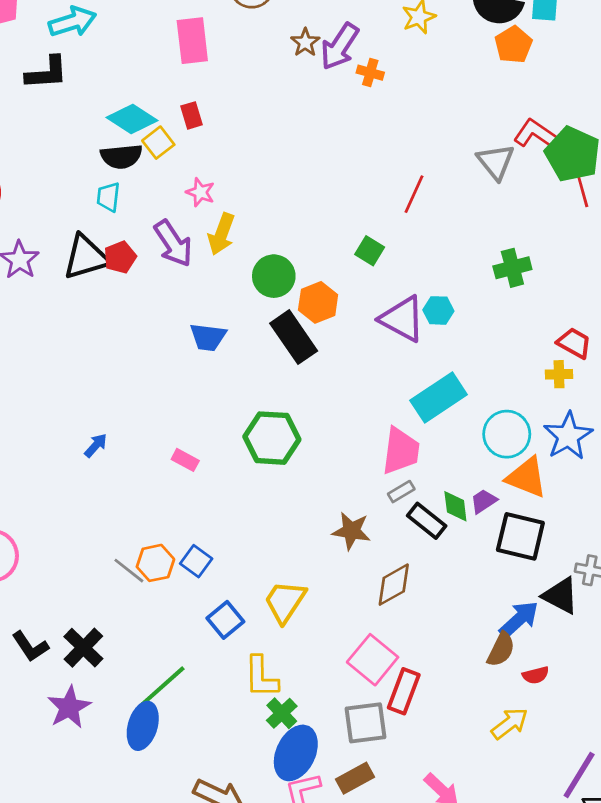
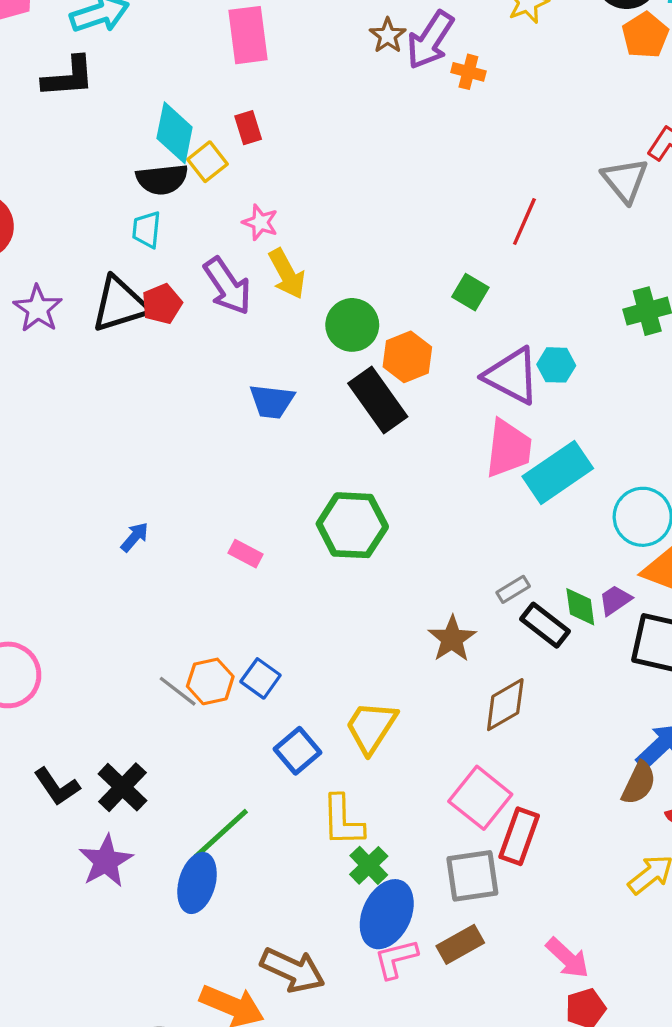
cyan diamond: (132, 119) -> (175, 133), turned 69
yellow arrow: (221, 234) -> (287, 274), turned -48
pink trapezoid: (401, 451) -> (508, 448), moved
brown star: (351, 531) -> (452, 639), turned 30

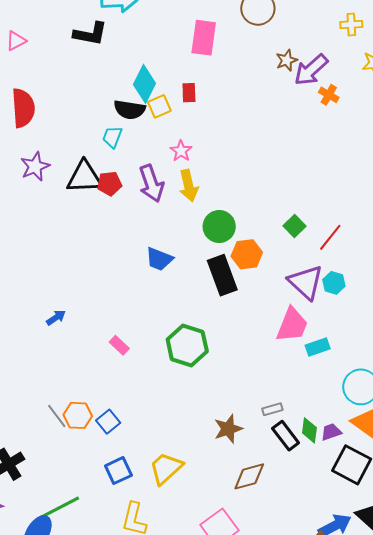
red line: (524, 221) -> (330, 237), moved
cyan rectangle: (558, 472) -> (318, 347), size x0.6

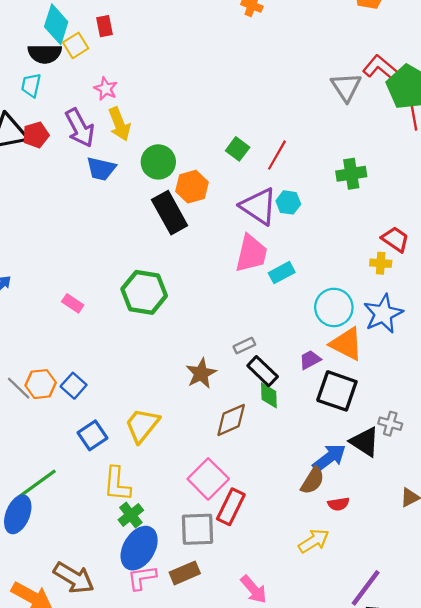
blue trapezoid: (159, 259) -> (101, 169), moved
green diamond: (309, 430) -> (269, 395), moved

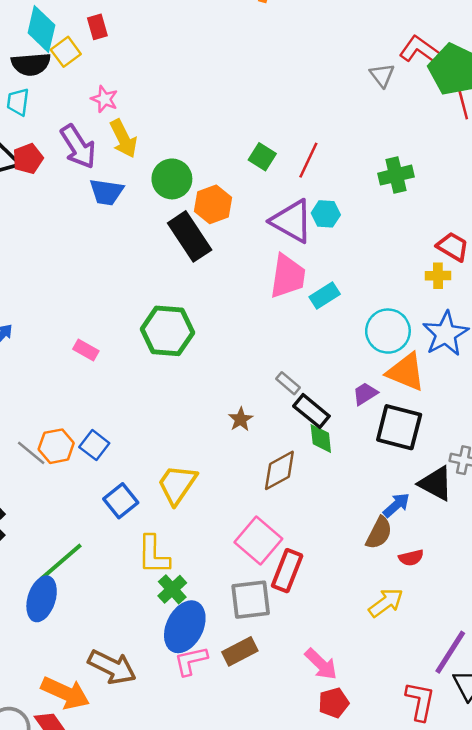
gray triangle: (346, 87) -> (382, 75), size x0.7
gray rectangle: (244, 346) -> (288, 383), turned 70
brown star: (201, 373) -> (241, 419), size x0.7
blue arrow: (329, 458) -> (396, 505), size x0.7

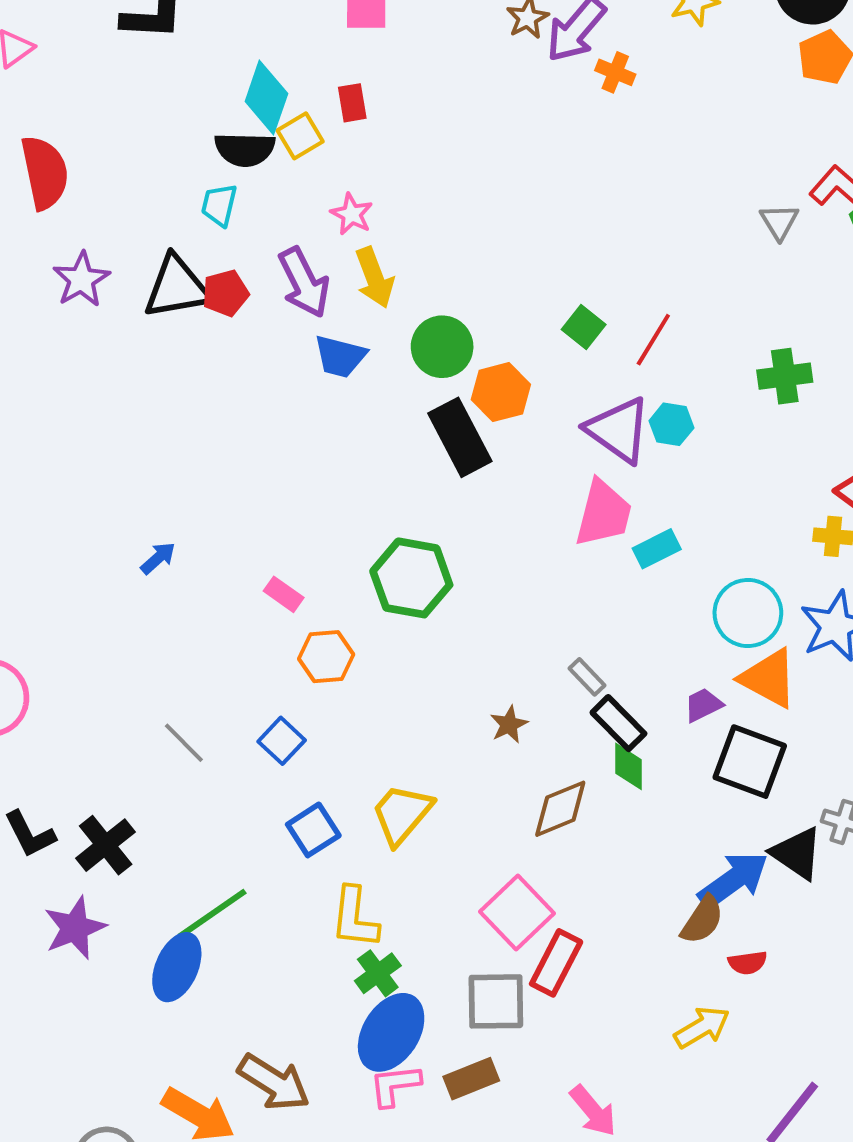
orange hexagon: (56, 446) -> (326, 657), moved
blue arrow: (396, 505) -> (733, 880), size x1.6

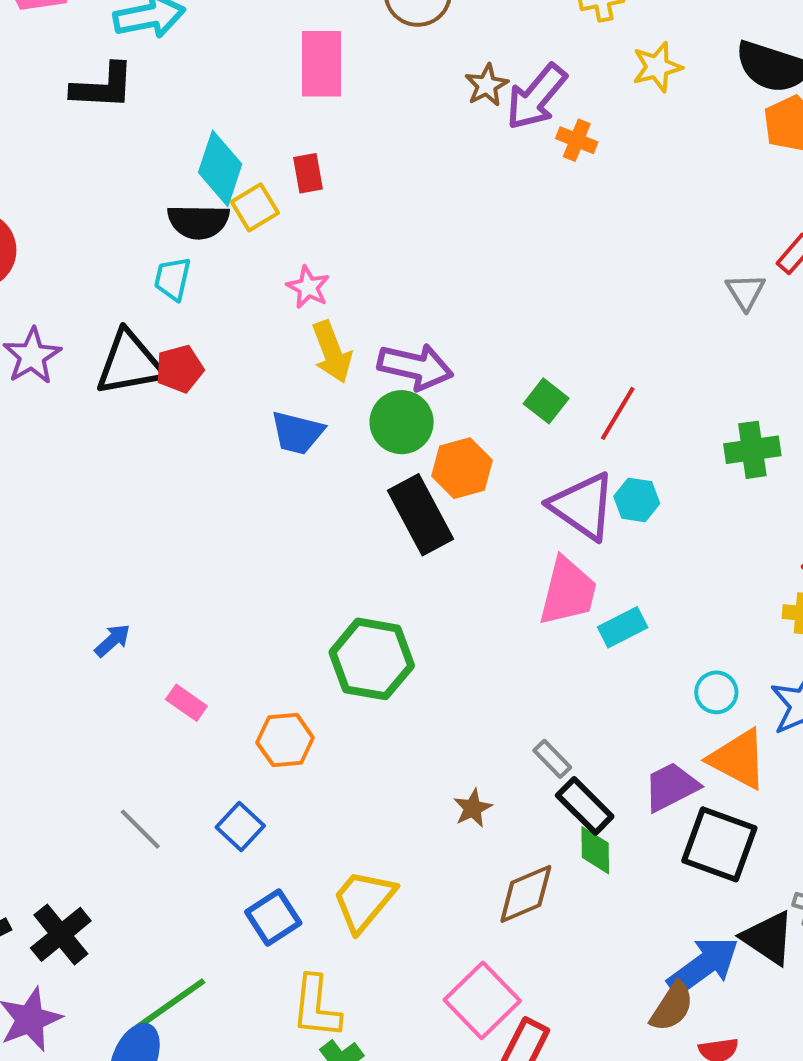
purple arrow: (304, 283) -> (415, 367), moved, turned -50
pink rectangle: (284, 594) -> (186, 703), moved
cyan circle: (748, 613) -> (716, 692), size x0.6
purple trapezoid: (703, 705) -> (671, 787), size x1.4

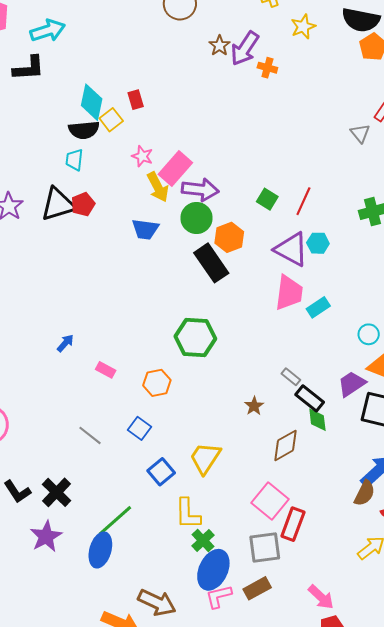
pink rectangle: (322, 64) -> (175, 169), moved, turned 48

